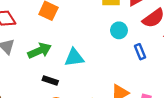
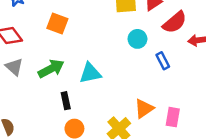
black rectangle: (50, 80) -> (66, 101), turned 64

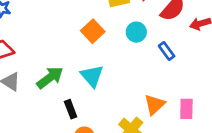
orange square: (57, 24) -> (93, 31), moved, turned 35
cyan triangle: (90, 73) -> (92, 76), turned -50

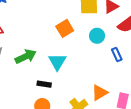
black rectangle: (71, 109) -> (44, 84), moved, turned -72

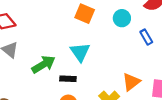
orange square: (65, 28) -> (85, 14), turned -30
green arrow: (26, 56) -> (43, 64), moved

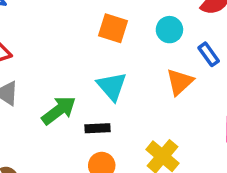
orange triangle: (131, 82) -> (180, 82), moved

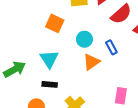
cyan circle: (169, 30) -> (84, 39), moved
black rectangle: (98, 128) -> (50, 84), moved

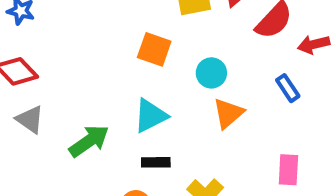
blue rectangle: (111, 47) -> (288, 88), moved
cyan triangle: (49, 59) -> (150, 116), turned 42

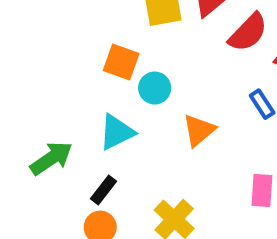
cyan circle: (211, 73) -> (155, 88), moved
black rectangle: (156, 162) -> (103, 190), moved, turned -52

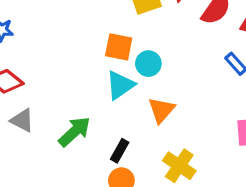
orange triangle: (199, 130) -> (161, 110), moved
cyan triangle: (117, 132) -> (120, 85), moved

